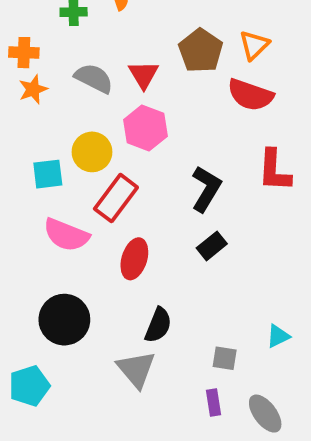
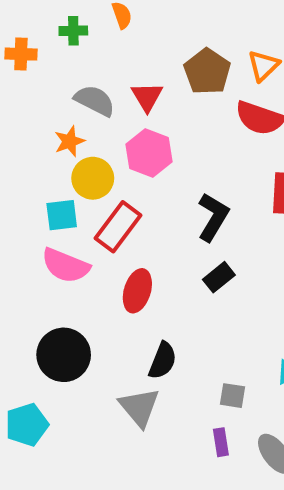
orange cross: (24, 53) -> (21, 54), moved
orange star: (33, 89) -> (69, 141), moved
cyan square: (48, 174) -> (62, 215), moved

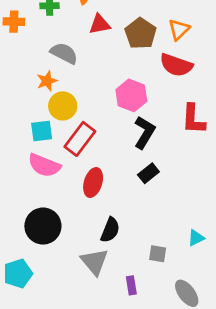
red triangle: (147, 97) -> (100, 24), moved, turned 50
pink hexagon: (149, 153) -> (131, 95), moved
purple rectangle: (221, 442) -> (131, 285), moved

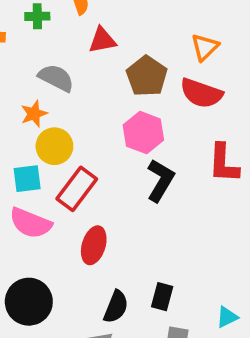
brown pentagon: (141, 33) -> (147, 76), moved
black rectangle: (148, 173) -> (162, 297), moved, turned -36

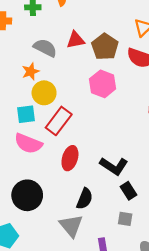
red triangle: (102, 40) -> (76, 40), moved
black L-shape: (160, 180) -> (114, 166), moved, turned 92
black rectangle: (162, 297) -> (128, 191), moved, turned -48

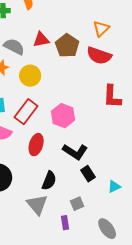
pink hexagon: (103, 84) -> (63, 116), moved
yellow circle: (44, 93) -> (30, 76), moved
gray square: (125, 219) -> (77, 204), moved, turned -32

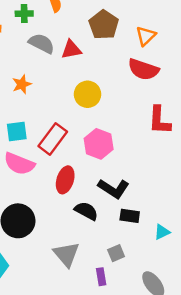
brown pentagon: (67, 46) -> (104, 25), moved
gray semicircle: (14, 47) -> (42, 43), moved
yellow circle: (30, 76) -> (87, 94), moved
black rectangle: (88, 174) -> (130, 216), turned -49
black semicircle: (49, 181) -> (86, 211), moved, turned -84

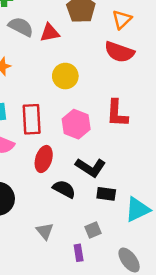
red L-shape: (159, 120) -> (117, 113), moved
red rectangle: (53, 139) -> (32, 119), turned -40
cyan triangle: (162, 232) -> (137, 210), size x1.6
gray triangle: (66, 254) -> (45, 231), size x0.7

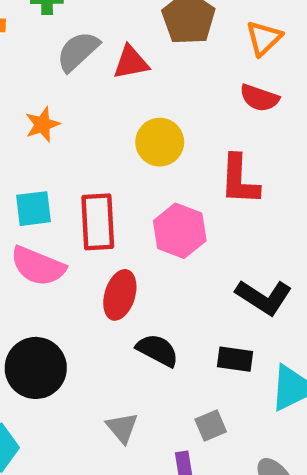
gray semicircle: (21, 27) -> (78, 51), turned -70
red semicircle: (119, 52) -> (259, 98), size x0.7
red L-shape: (117, 113) -> (239, 180), moved
black L-shape: (91, 167) -> (264, 297), moved

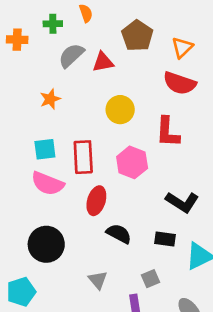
red semicircle: (259, 98) -> (180, 83), size x1.4

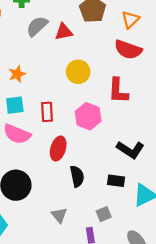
orange star: (50, 99) -> (17, 74), moved
red rectangle: (83, 157) -> (47, 112), size x0.7
black semicircle: (119, 234) -> (77, 176), turned 50

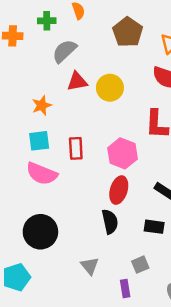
red triangle: (64, 32) -> (77, 81), moved
yellow circle: (78, 72) -> (110, 88), moved
red ellipse: (58, 148) -> (119, 190), moved

